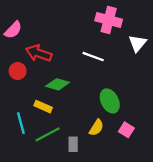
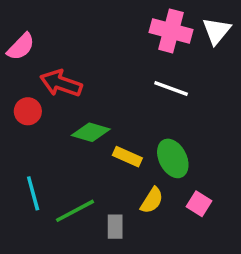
white triangle: (137, 43) -> (216, 31), moved
white line: (93, 57) -> (171, 89), moved
yellow rectangle: (43, 107) -> (127, 157), moved

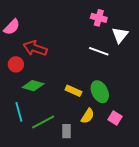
pink cross: (171, 31) -> (99, 18), size x0.7
white triangle: (216, 31) -> (120, 35), moved
green diamond: (91, 132) -> (33, 86), moved

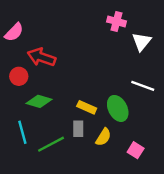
white line: (99, 51) -> (143, 86), moved
pink square: (115, 118) -> (136, 150), moved
gray rectangle: (66, 131) -> (78, 129), moved

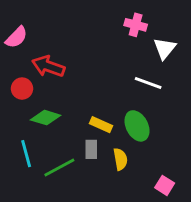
white line: (143, 86) -> (148, 83), moved
yellow semicircle: (103, 137) -> (120, 159), turned -42
pink square: (136, 150) -> (165, 185), moved

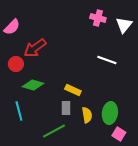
white triangle: (165, 48) -> (124, 25), moved
red arrow: (48, 66) -> (35, 48), turned -55
green ellipse: (137, 126) -> (110, 113), moved, turned 35
green line: (59, 167) -> (54, 131), moved

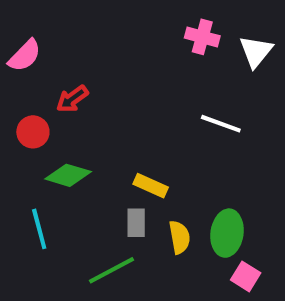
red arrow: (35, 48) -> (72, 99), size x0.7

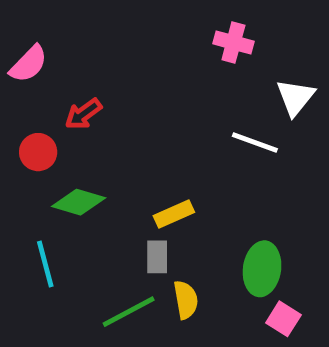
white triangle: (256, 51) -> (295, 97), moved
yellow rectangle: (151, 186) -> (174, 214), turned -48
yellow semicircle: (180, 237) -> (186, 300), moved

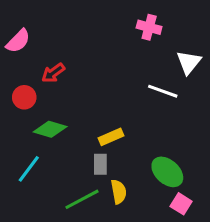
cyan line: (45, 264) -> (29, 169), turned 52
green ellipse: (262, 269) -> (167, 172), turned -56

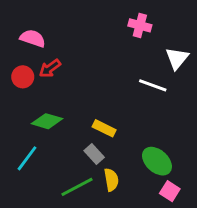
pink semicircle: (18, 41) -> (33, 38), moved, turned -115
red circle: (24, 97) -> (23, 77), moved
yellow rectangle: (111, 137) -> (104, 128), turned 50
gray rectangle: (100, 164) -> (94, 154), turned -42

